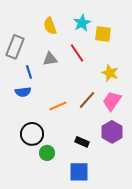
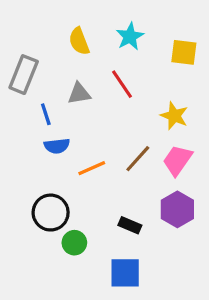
yellow square: (103, 34) -> (184, 52), moved
blue semicircle: (23, 92) -> (57, 146), moved

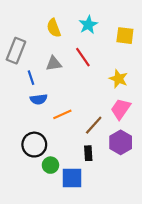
brown line: (138, 159) -> (94, 125), moved
black rectangle: (130, 225) -> (88, 153), turned 64
blue square: (125, 273) -> (72, 178), moved

